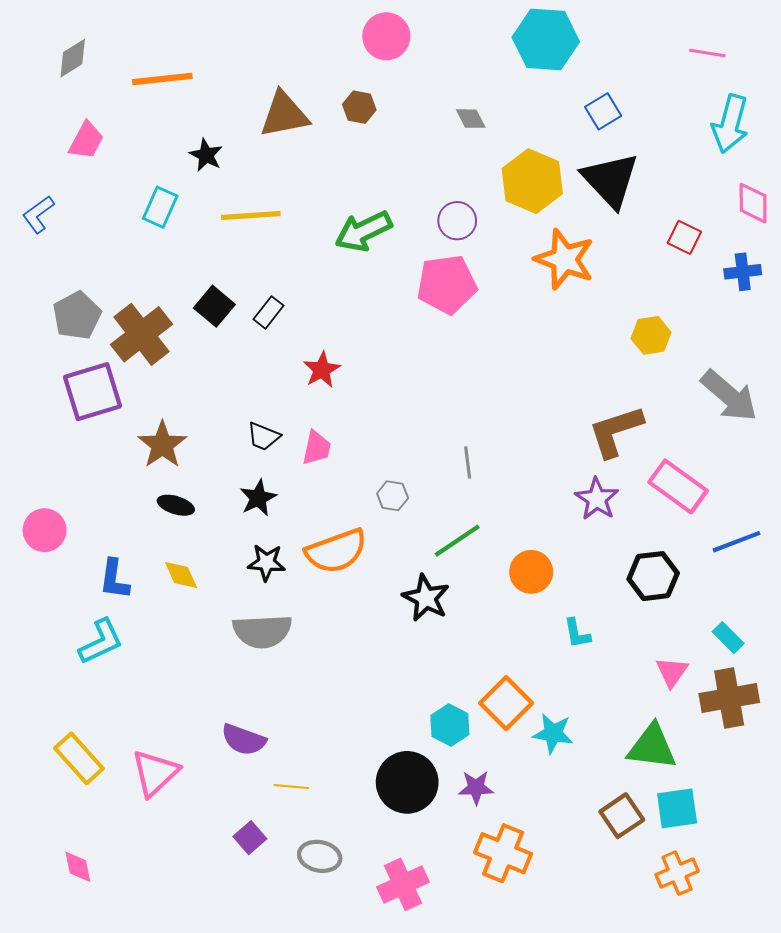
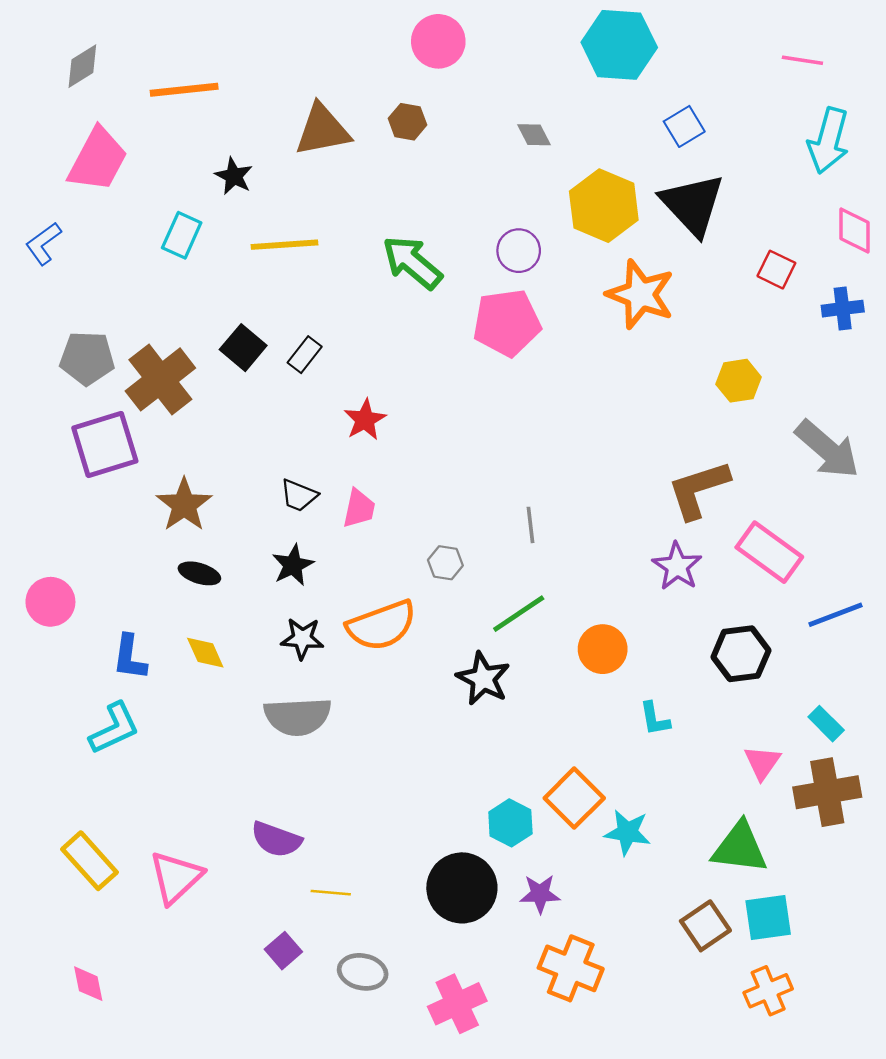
pink trapezoid: (86, 140) -> (98, 160), size x1.5
green arrow: (363, 231) -> (412, 262), turned 66
gray pentagon: (77, 316) -> (87, 358), turned 30

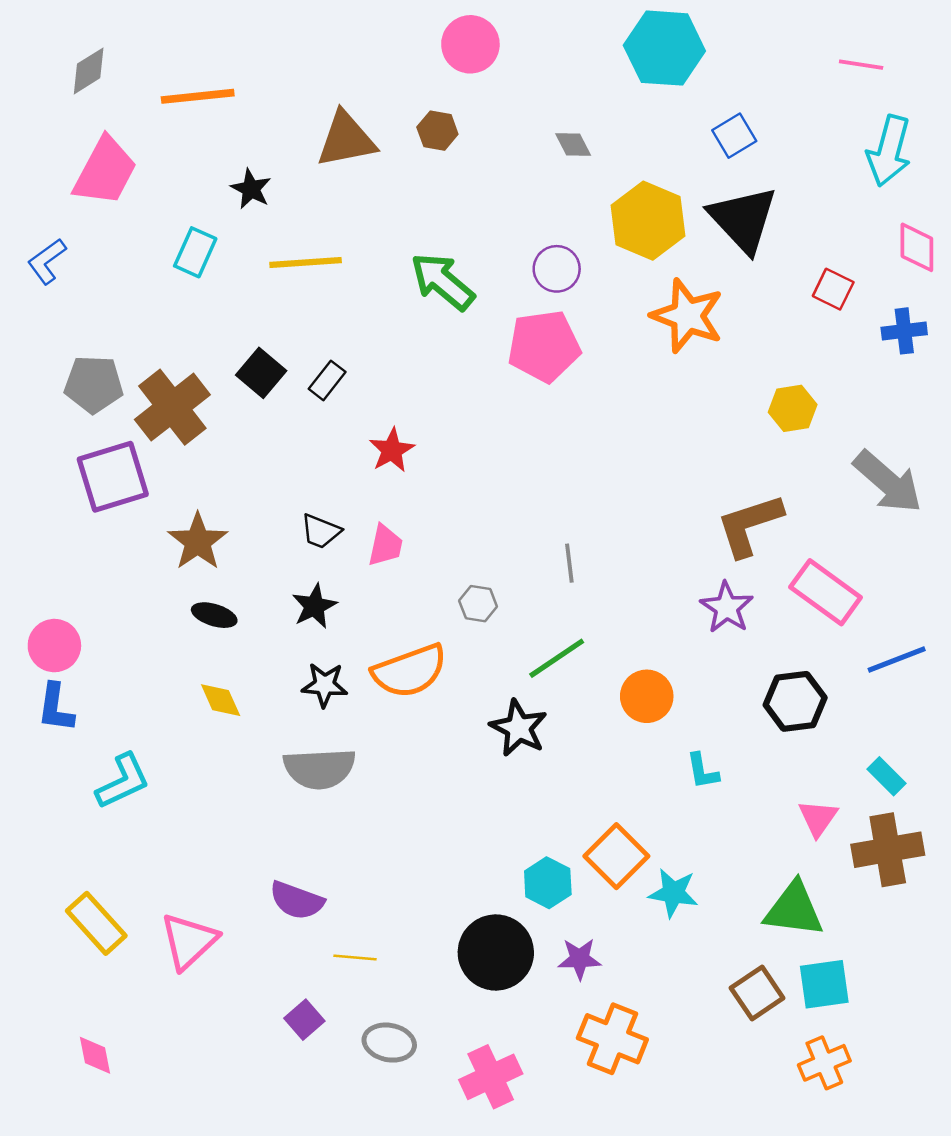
blue L-shape: (130, 657) -> (56, 708), moved

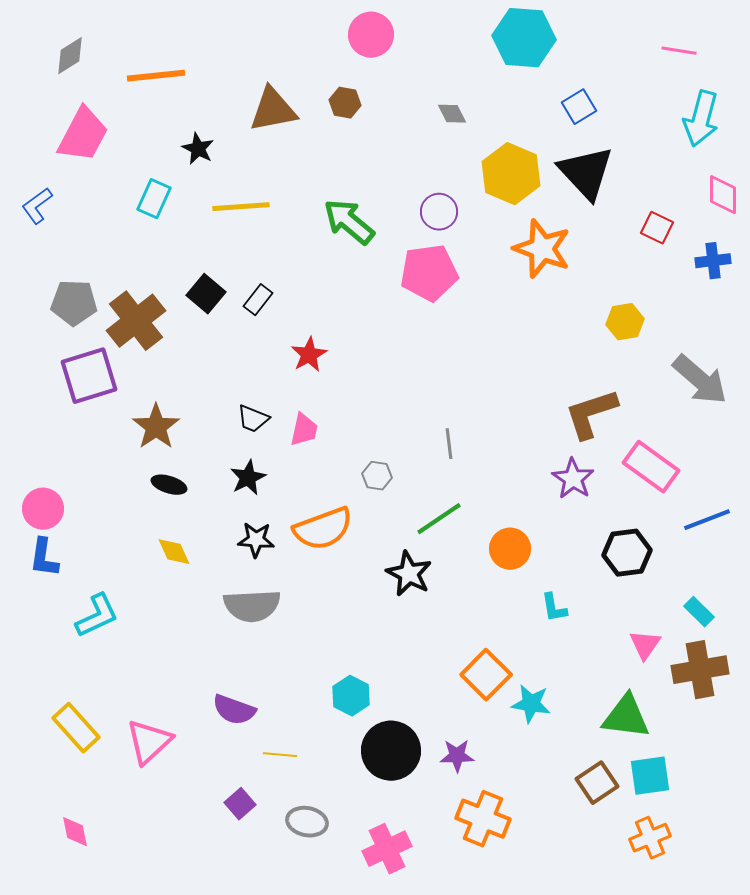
cyan hexagon: (548, 883) -> (351, 696), moved

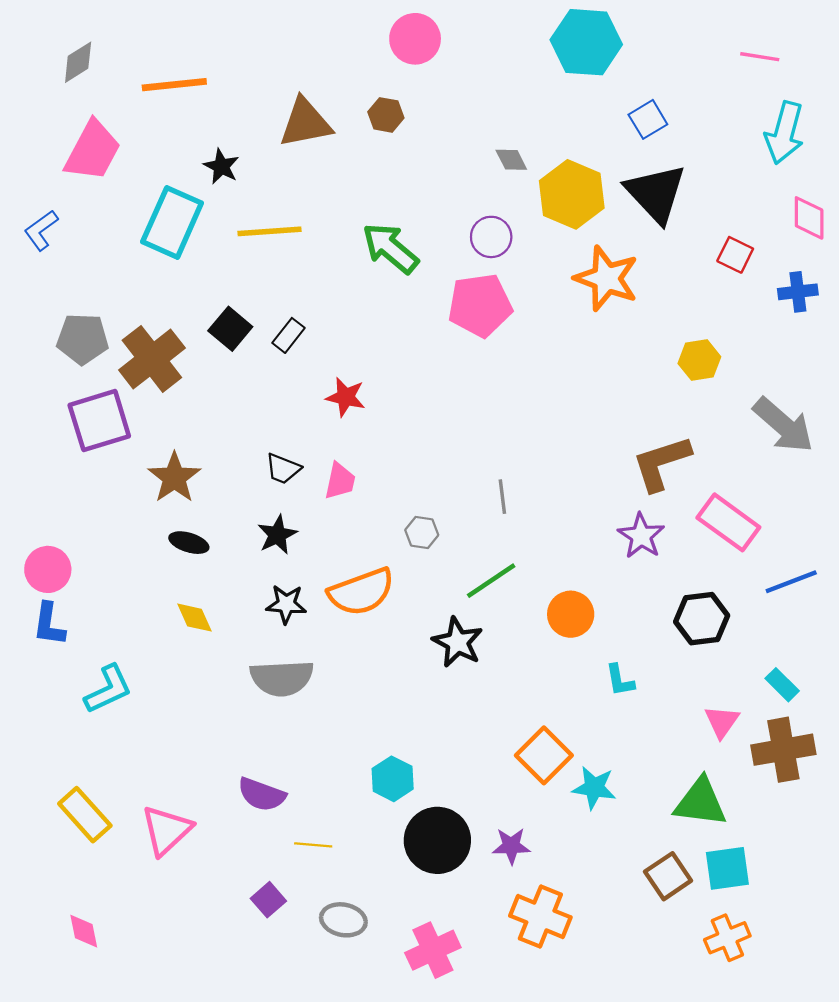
gray diamond: (452, 114) -> (511, 160), moved
cyan rectangle: (154, 199) -> (172, 222), size x1.6
red star: (309, 355) -> (346, 397), turned -30

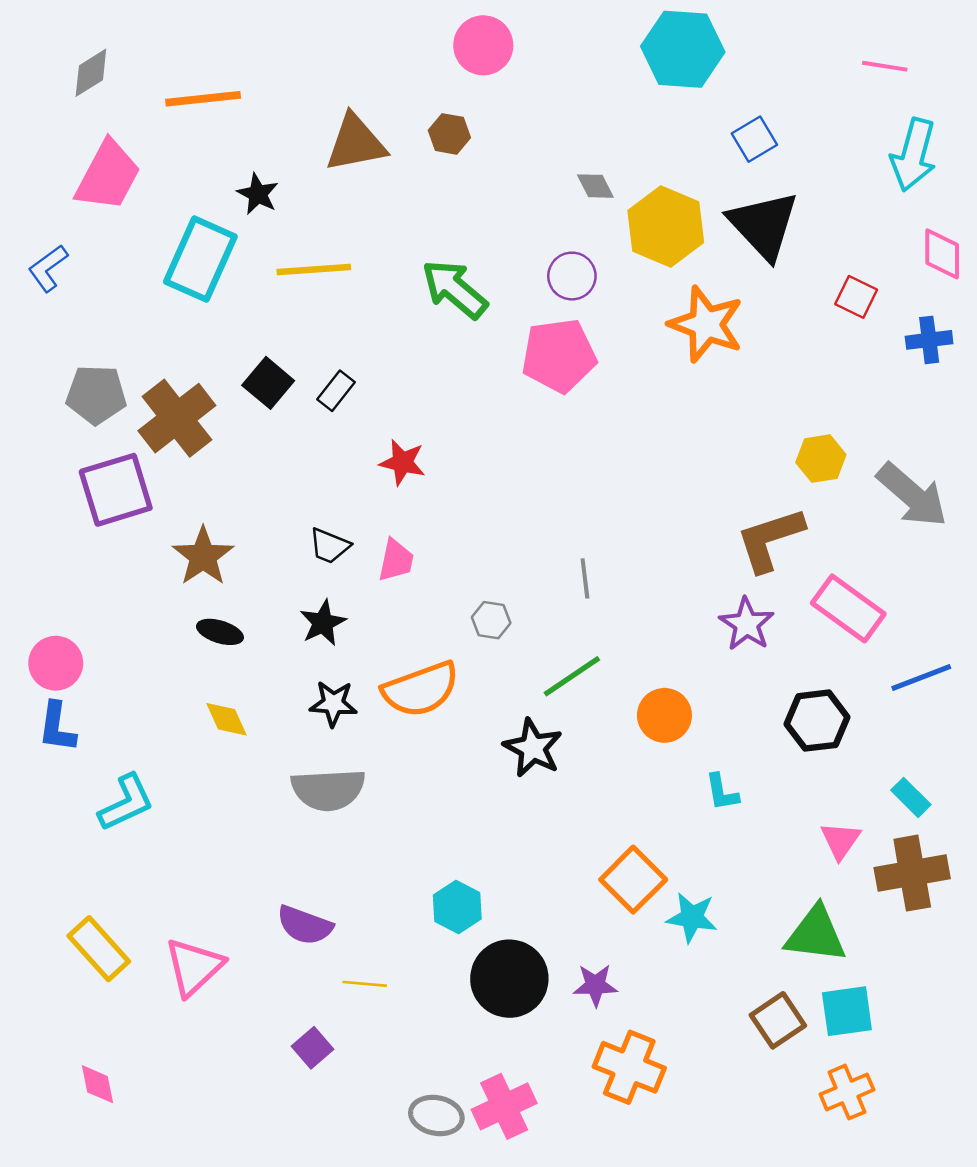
yellow hexagon: (699, 360) -> (821, 459), moved
gray ellipse: (343, 920) -> (436, 1115), moved

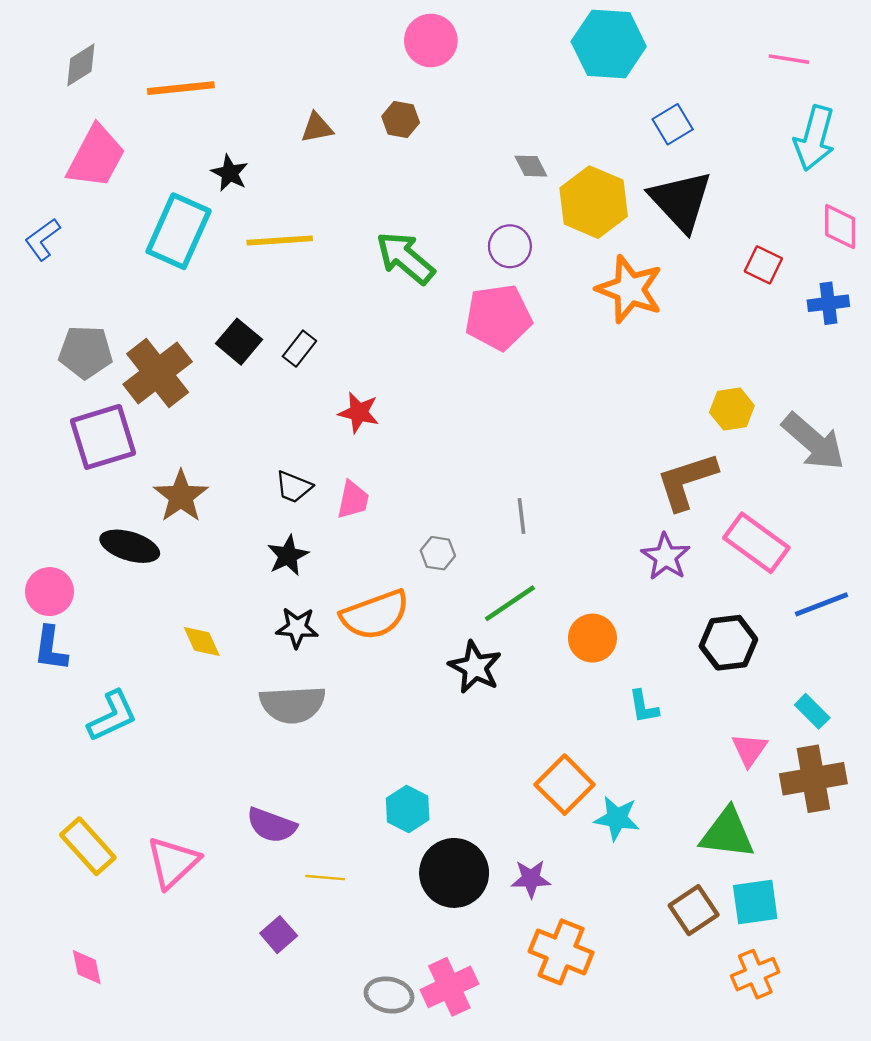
brown triangle: (356, 143) -> (317, 128), size x0.6
black ellipse: (220, 632) -> (130, 546), moved, size x1.4

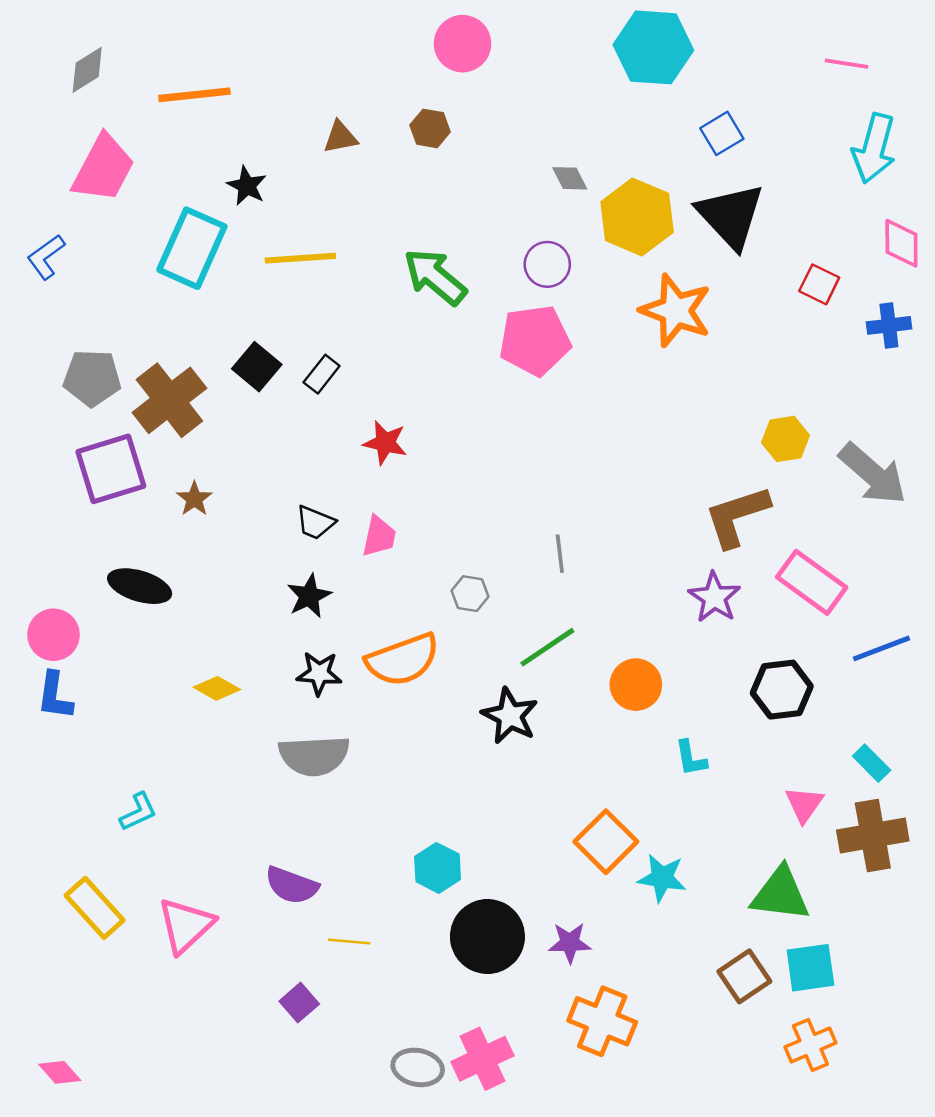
brown star: (181, 496) -> (194, 499), moved, size x0.6
yellow diamond: (202, 642) -> (217, 688), turned -36
cyan L-shape: (112, 716) -> (138, 812), moved, size x0.7
pink diamond: (87, 967) -> (60, 1072), moved, turned -30

